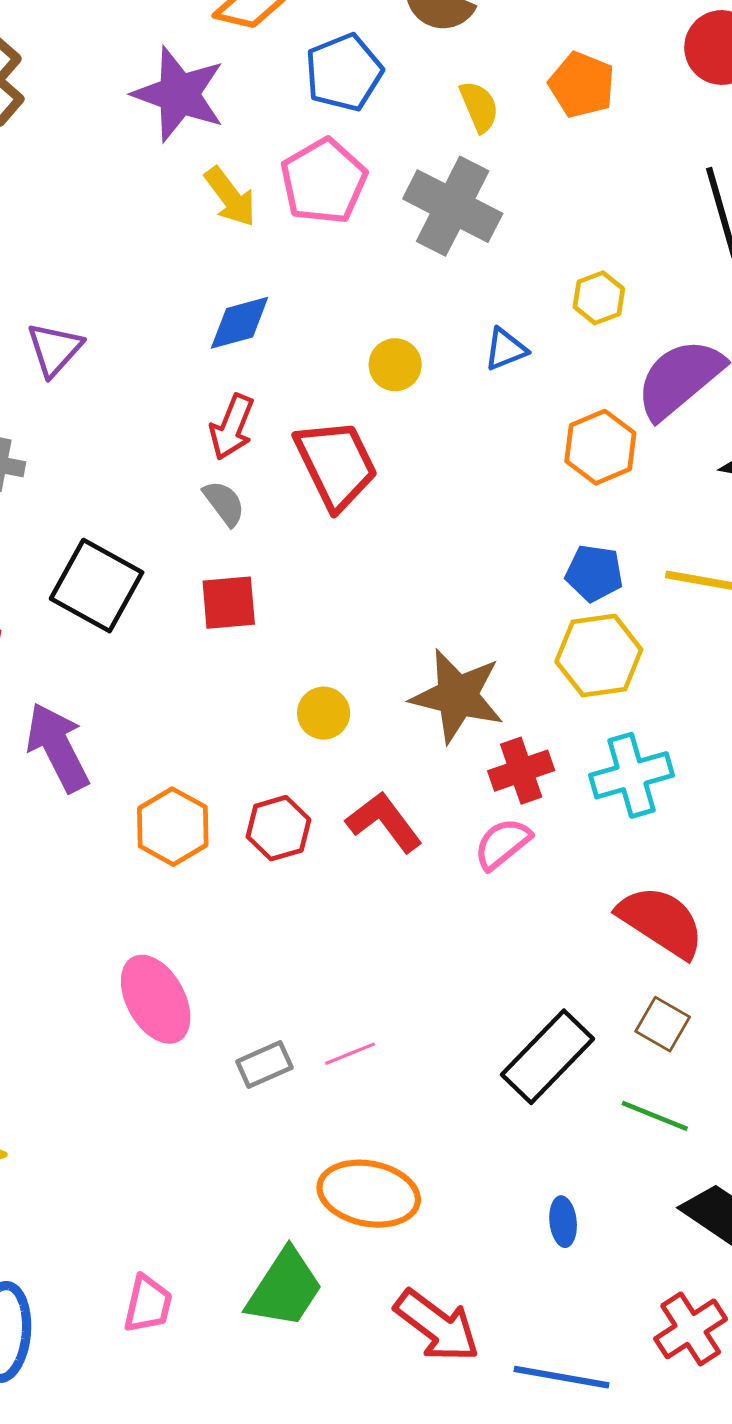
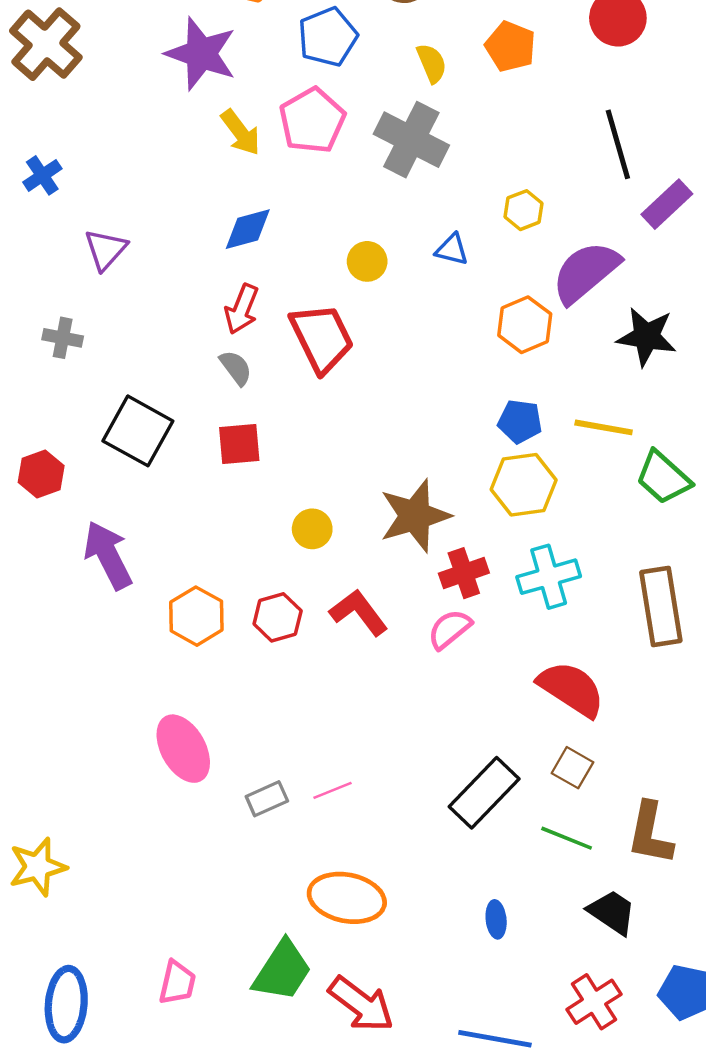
blue triangle: (506, 349) -> (452, 249), turned 36
brown star: (457, 696) -> (415, 516), turned -30
red arrow: (437, 1326) -> (361, 1004), moved

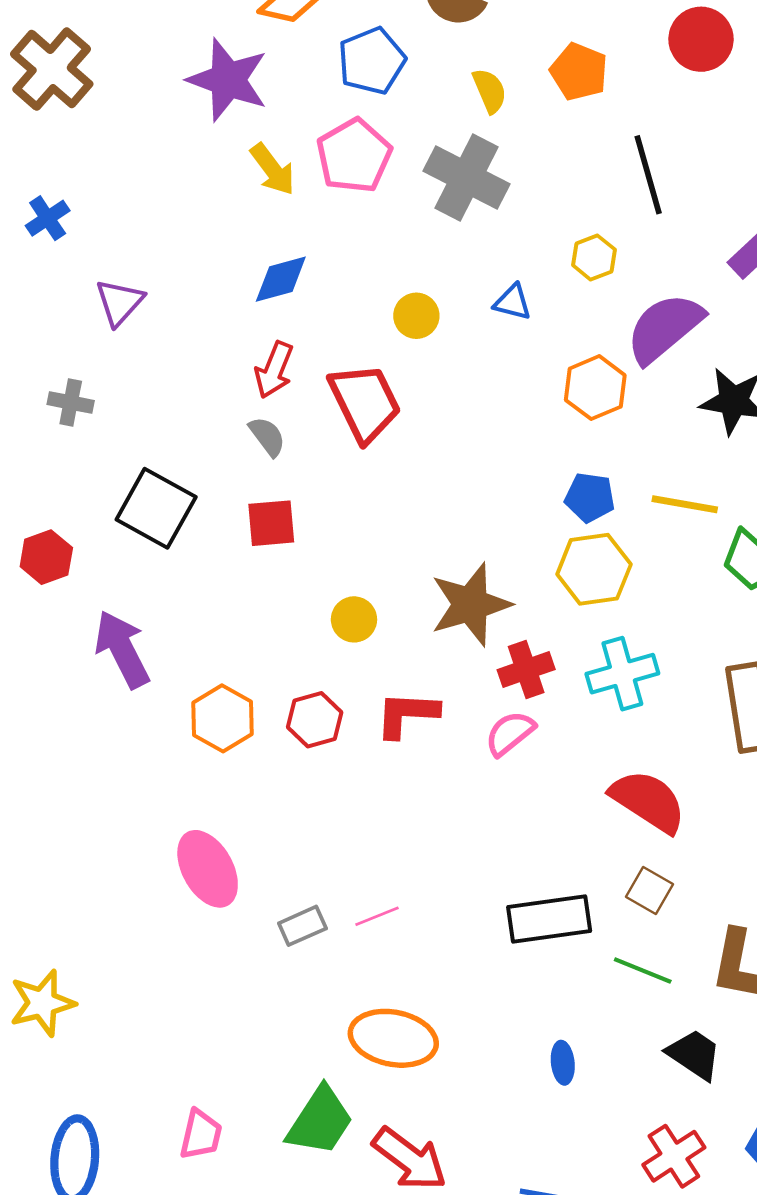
black line: (618, 144) -> (648, 175), moved
red L-shape: (359, 612) -> (407, 714), turned -50
black rectangle: (484, 793) -> (549, 919), turned 38

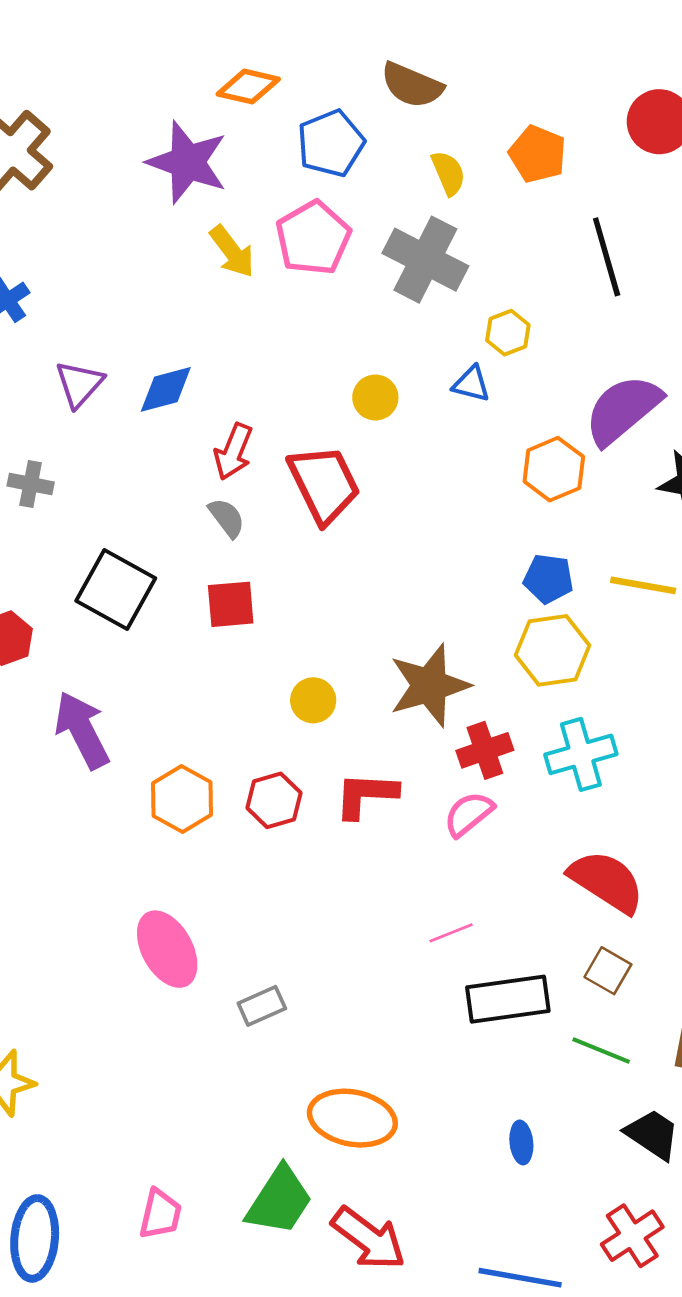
yellow hexagon: (594, 257) -> (508, 333), moved
blue diamond: (281, 279) -> (166, 389), moved
pink line: (377, 916) -> (451, 933), moved

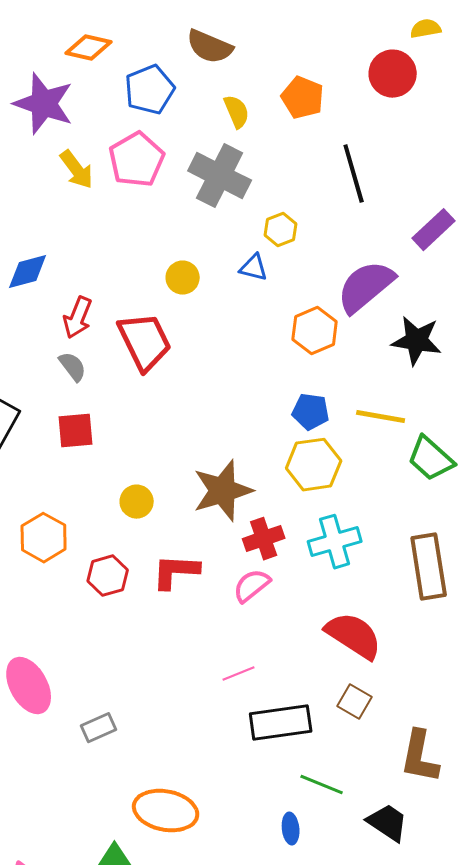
orange hexagon: (182, 799) -> (44, 538), moved
green line: (601, 1051) -> (322, 785), moved

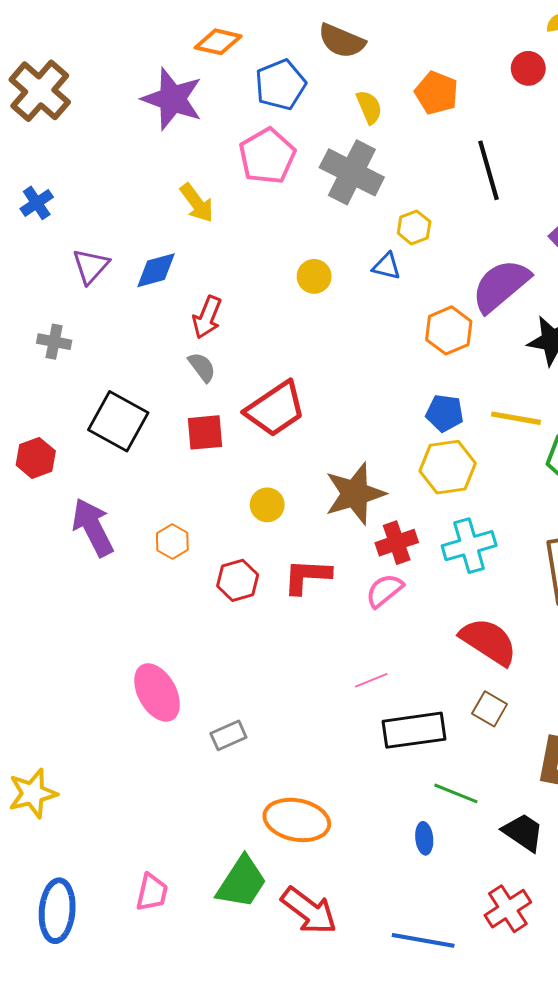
red circle: (393, 74) -> (528, 68), size x0.7
yellow arrow: (77, 170) -> (197, 203), moved
red trapezoid: (145, 342) -> (275, 409), moved, turned 82
orange hexagon: (44, 538) -> (172, 542), size x0.7

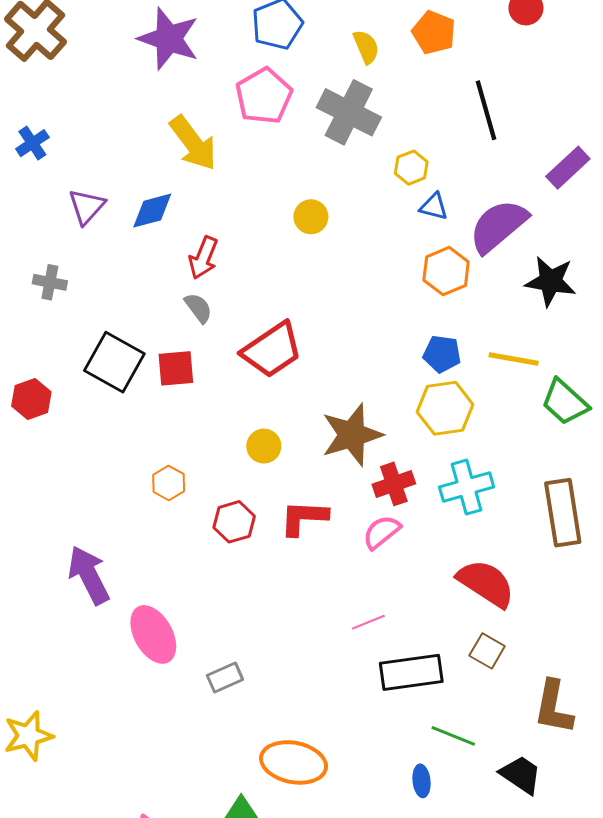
yellow arrow: (197, 203) -> (193, 143), size x1.4
blue triangle: (387, 266) -> (434, 207), moved
red square: (205, 432) -> (176, 368), moved
purple arrow: (93, 527) -> (89, 575), moved

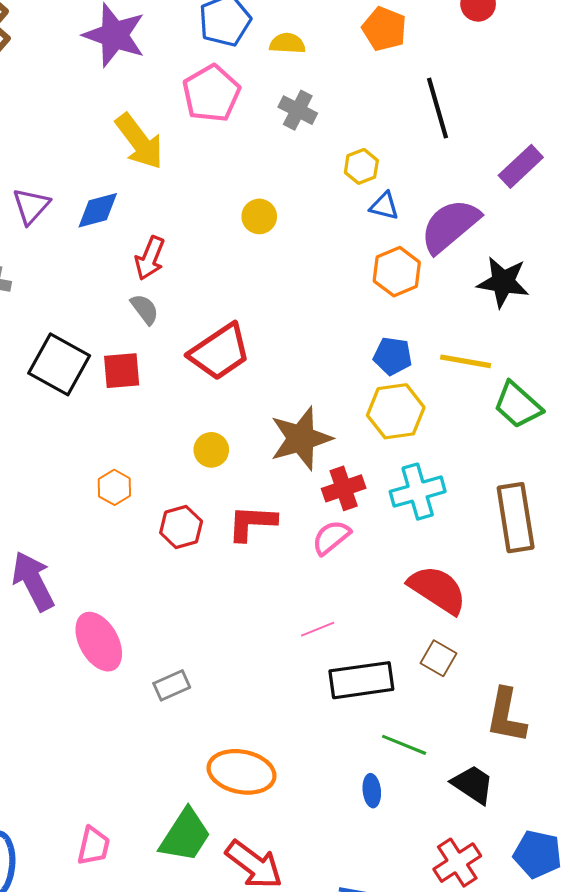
yellow semicircle: (366, 47) -> (287, 43), moved, turned -64
gray cross: (349, 112) -> (298, 110), size x0.6

